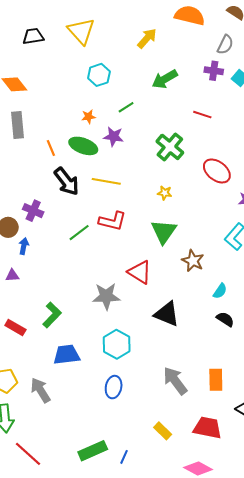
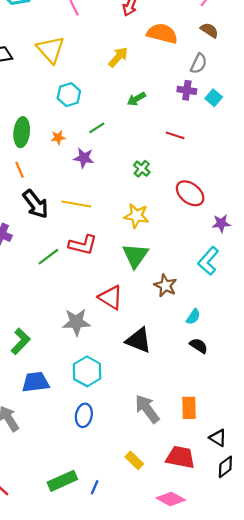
green arrow: (165, 79) -> (136, 99), size x0.7
green ellipse: (83, 146) -> (22, 132), moved, turned 76
green cross: (170, 147) -> (142, 169), size x0.6
yellow star: (165, 193) -> (136, 216), size x1.6

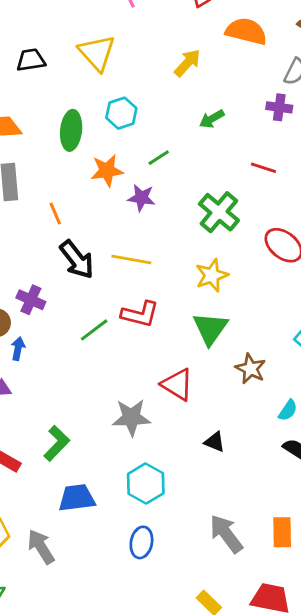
green ellipse: (22, 132) -> (71, 130), moved
orange star: (58, 138) -> (107, 171), size x1.6
green cross: (142, 169) -> (219, 212), size x1.8
yellow star: (136, 216) -> (212, 275), turned -30
black triangle: (139, 340) -> (215, 442), size x0.6

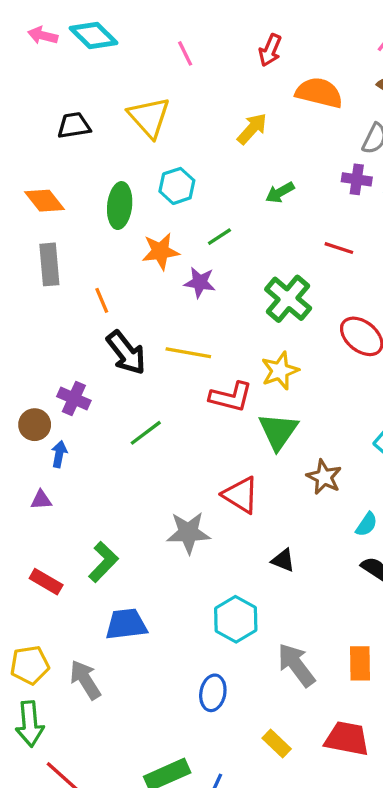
red L-shape: (140, 314) -> (231, 397), moved
cyan hexagon: (146, 484) -> (236, 619), moved
blue ellipse: (141, 542) -> (213, 693), moved

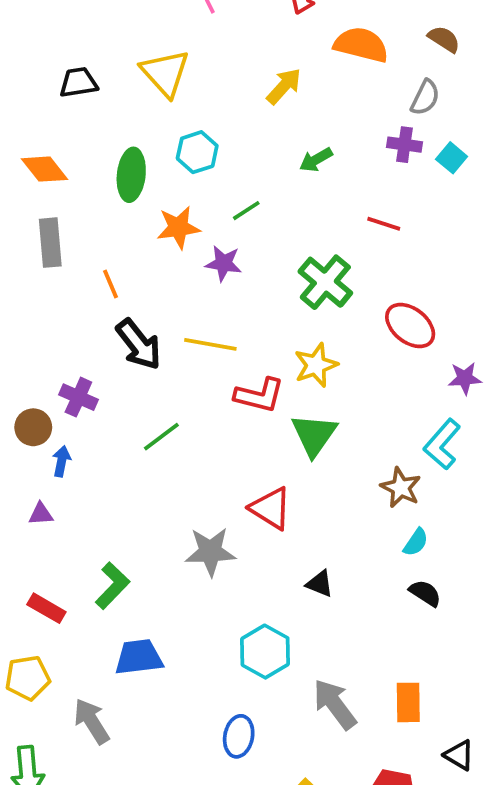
brown star: (324, 477) -> (401, 488), moved
yellow pentagon: (30, 665) -> (28, 678), moved

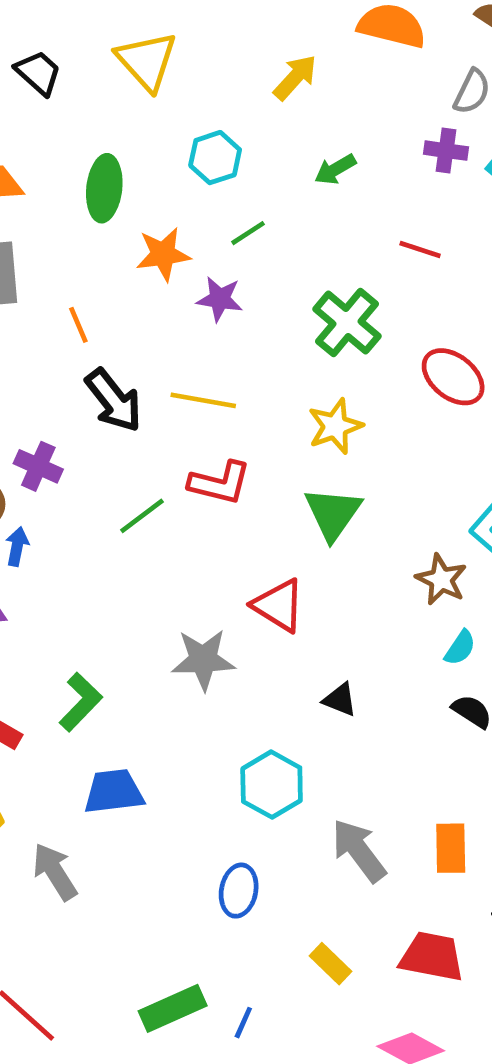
black trapezoid: (78, 82) -> (38, 73), turned 51
cyan hexagon: (197, 152) -> (215, 158), moved
red L-shape: (259, 395) -> (220, 483), moved

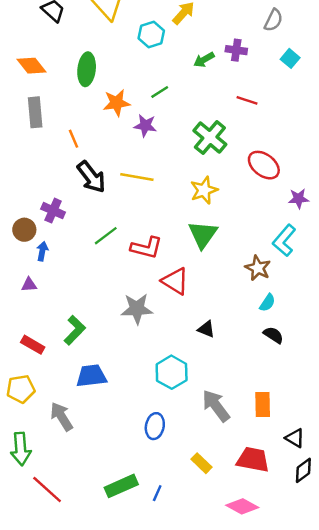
purple cross: (446, 151) -> (236, 50), moved
cyan hexagon: (215, 158) -> (151, 35), moved
red L-shape: (220, 483) -> (146, 248), moved

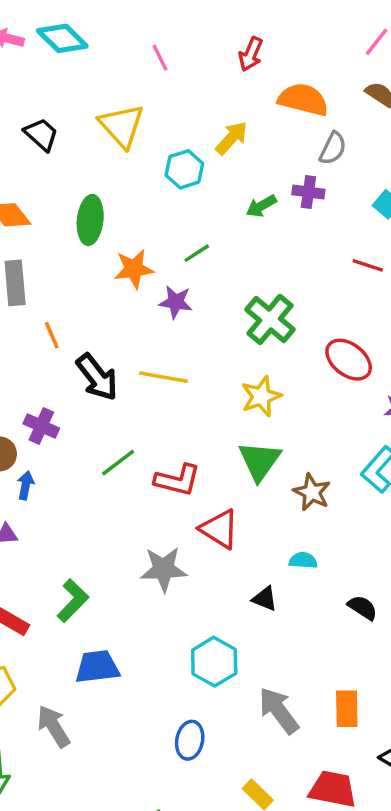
gray semicircle: (273, 20) -> (333, 148), moved
red line: (247, 100) -> (368, 265), moved
orange line: (73, 139) -> (52, 335), moved
brown star: (258, 268) -> (312, 492), moved
cyan semicircle: (267, 303) -> (303, 560), moved, turned -120

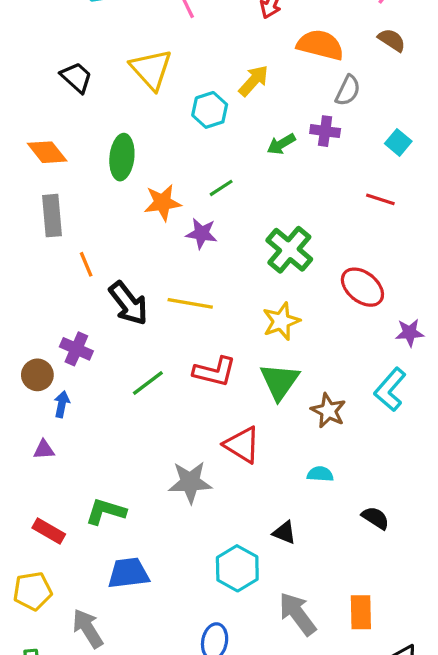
red L-shape: (177, 480) -> (215, 372), moved
black triangle: (265, 599) -> (284, 533), moved
green L-shape: (73, 601) -> (106, 511), turned -117

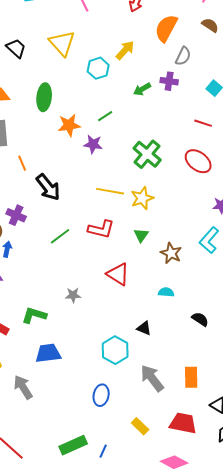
orange semicircle: (320, 45) -> (166, 28), turned -76
red ellipse: (362, 287) -> (198, 161), moved
yellow line: (190, 303) -> (110, 191), moved
green triangle: (280, 381) -> (141, 235), size x0.6
gray star: (190, 482) -> (73, 295), moved, size x0.6

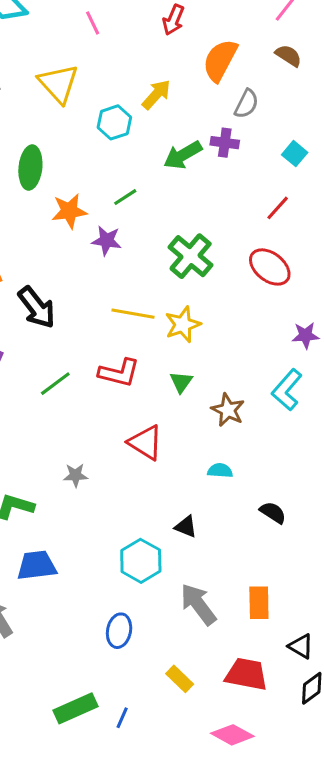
green arrow: (142, 89) -> (183, 155), size x1.4
red line: (203, 123) -> (278, 208), turned -66

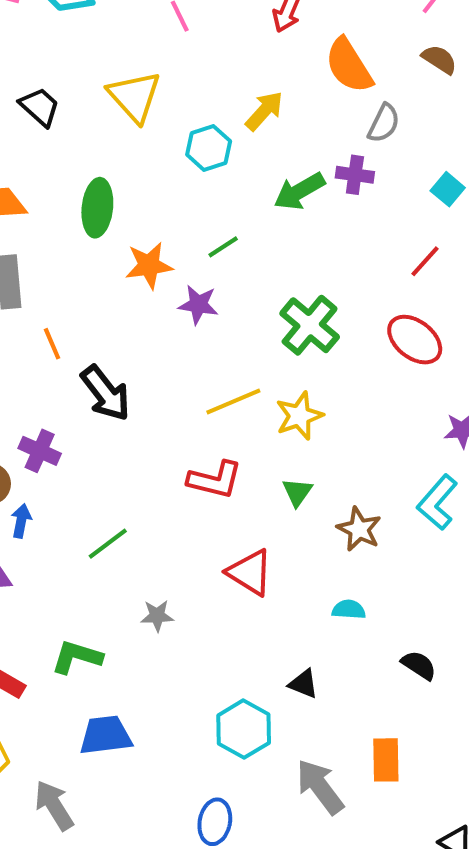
orange semicircle: (220, 60) -> (349, 66), turned -60
yellow line: (133, 314) -> (233, 401), turned -33
green line: (55, 384) -> (108, 544), moved
orange rectangle: (259, 603) -> (386, 760), moved

